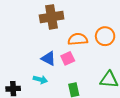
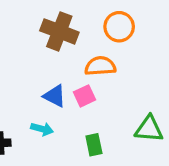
brown cross: (52, 17) -> (59, 31), turned 30
orange circle: (105, 36) -> (119, 27), moved

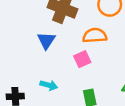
blue triangle: (55, 96) -> (46, 41), moved, turned 36

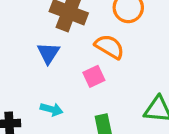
orange semicircle: (95, 36) -> (109, 47), turned 35

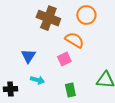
blue triangle: (48, 53) -> (28, 56), moved

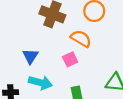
cyan arrow: (37, 80) -> (40, 83), size x1.5

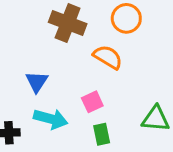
pink square: (70, 59) -> (92, 102), moved

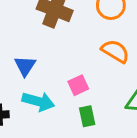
orange semicircle: (108, 57) -> (115, 51), moved

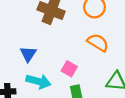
pink square: (78, 85) -> (69, 69), turned -35

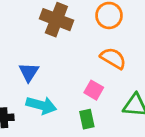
pink square: (69, 69) -> (94, 90), moved

